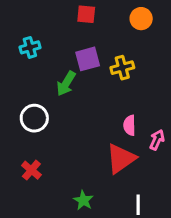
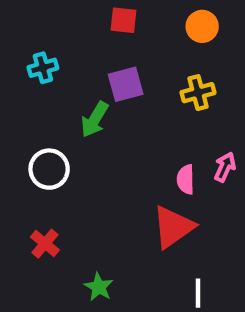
yellow cross: (122, 68) -> (198, 93), moved
pink arrow: (157, 140) -> (225, 167), moved
green star: (83, 200) -> (99, 287), moved

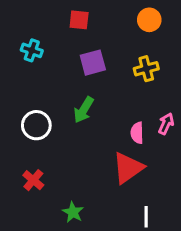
red square: (124, 20) -> (79, 20), moved
cyan cross: (43, 68) -> (32, 50), turned 35
green arrow: (95, 119) -> (84, 110), moved

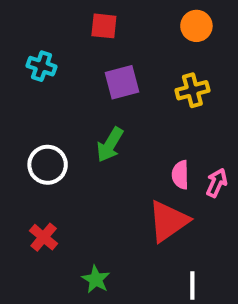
pink arrow: (166, 124) -> (217, 183), moved

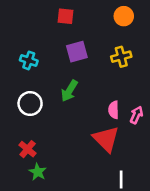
cyan cross: (42, 66) -> (29, 60), moved
red triangle: (168, 221) -> (106, 139), turned -40
green star: (96, 279) -> (38, 172), moved

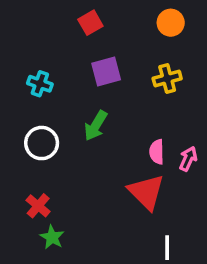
red square: (66, 16) -> (90, 23), turned -36

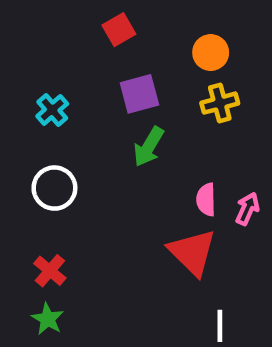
orange circle: (171, 23) -> (211, 53), moved
cyan cross: (40, 84) -> (52, 110), turned 30
green arrow: (96, 126) -> (149, 147), moved
green star: (52, 237) -> (48, 319), moved

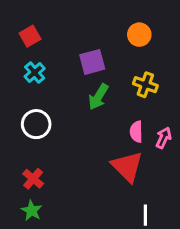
red square: (119, 30) -> (30, 36), moved
yellow cross: (220, 103) -> (145, 85), moved, turned 35

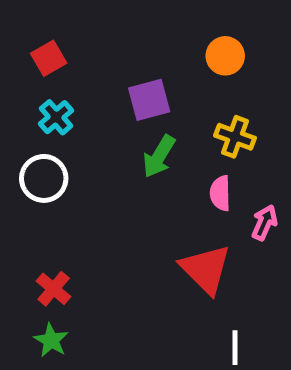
white circle: (36, 124) -> (44, 178), moved
pink semicircle: (136, 132) -> (220, 193), moved

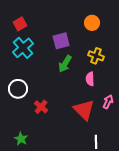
cyan cross: (56, 117) -> (23, 48), size x1.5
white circle: (44, 178) -> (18, 89), moved
pink arrow: (264, 223) -> (108, 102), moved
red cross: (54, 289) -> (41, 107), moved

